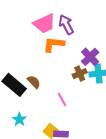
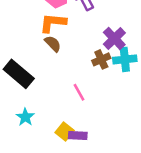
orange L-shape: (54, 44) -> (53, 23), moved
brown semicircle: (34, 82) -> (53, 44), moved

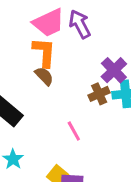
orange L-shape: (53, 23) -> (44, 52), turned 88

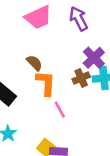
purple arrow: (80, 24) -> (79, 19), moved
orange L-shape: (44, 52) -> (46, 83), moved

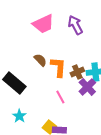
purple cross: (94, 58) -> (87, 87), moved
orange L-shape: (46, 83) -> (58, 67), moved

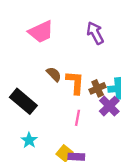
pink trapezoid: (43, 24) -> (41, 32), moved
pink line: (60, 97) -> (77, 118), turned 40

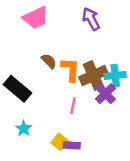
brown cross: (98, 88) -> (93, 76), size x1.6

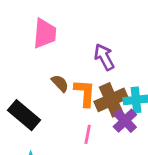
pink trapezoid: (36, 18) -> (45, 33), turned -60
purple arrow: (91, 19) -> (104, 57), moved

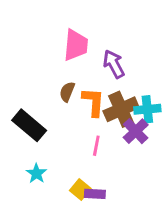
pink trapezoid: (45, 33) -> (76, 45), moved
brown semicircle: (60, 83) -> (67, 92), turned -114

